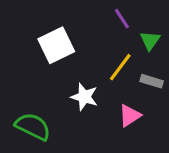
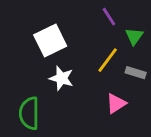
white star: (84, 97) -> (61, 78), moved
green semicircle: (33, 126) -> (29, 113), turned -116

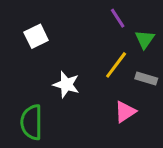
white square: (50, 40) -> (36, 36), moved, size x0.7

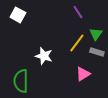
white square: (36, 36) -> (18, 15), moved, turned -35
green triangle: (145, 39) -> (96, 34), moved

